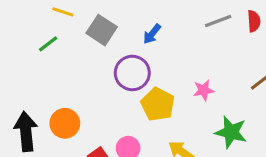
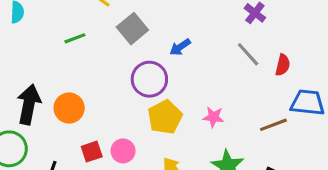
gray line: (218, 21) -> (248, 54), turned 52
green line: (48, 44) -> (75, 38), moved

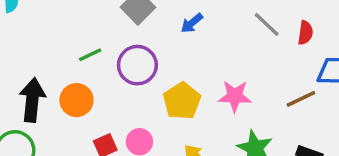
green line: (75, 38) -> (90, 55), moved
purple circle: (149, 79) -> (137, 65), moved
pink star: (213, 117) -> (235, 96), size x1.4

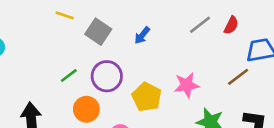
gray line: (267, 24) -> (200, 25), turned -70
red semicircle: (305, 33) -> (231, 25), turned 30
orange circle: (76, 100) -> (86, 109), moved

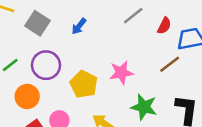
red semicircle: (231, 25) -> (164, 26), moved

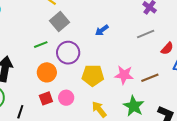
gray square: (37, 23) -> (59, 21), moved
brown line: (170, 64) -> (150, 78), moved
yellow pentagon: (84, 84) -> (93, 75), turned 30

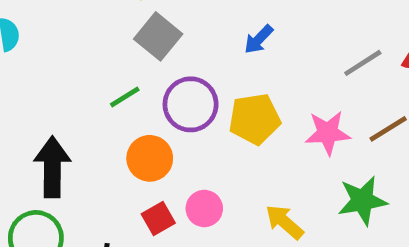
gray line: (146, 34) -> (363, 63), moved
yellow pentagon: (93, 75) -> (254, 119), moved
green star: (134, 106) -> (362, 201), turned -30

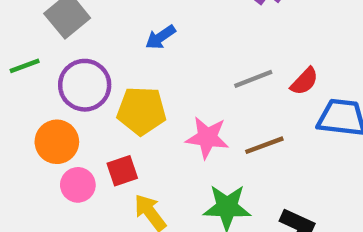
orange circle: (150, 158) -> (57, 142), moved
red square: (158, 218) -> (122, 171), moved

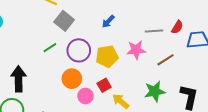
gray line: (253, 79) -> (154, 31), turned 30
pink star: (207, 138) -> (136, 50), moved

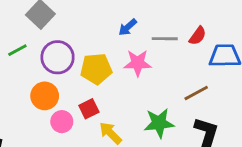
blue arrow: (108, 21) -> (128, 27), moved
brown line: (166, 60) -> (196, 93), moved

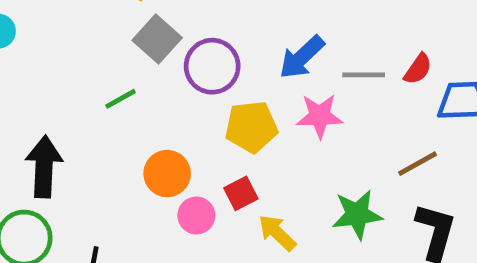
blue arrow: (128, 27) -> (302, 57), size x1.5
purple circle: (58, 57) -> (212, 66), moved

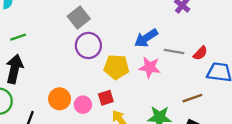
purple circle: (212, 66) -> (88, 45), moved
green line: (121, 99) -> (18, 37), moved
orange circle: (167, 174) -> (60, 99), moved

